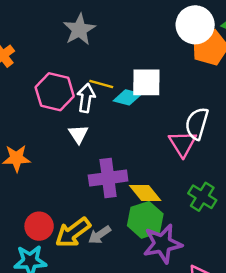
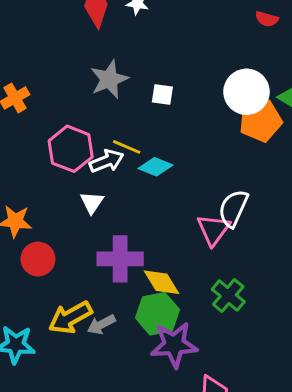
white square: (146, 82) -> (162, 95), moved, size x0.6
white arrow: (86, 98) -> (107, 161), turned 52
red circle: (39, 226) -> (38, 259), moved

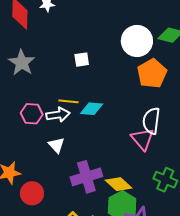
gray star: (109, 79) -> (22, 63), moved
orange pentagon: (261, 121) -> (152, 73), moved
pink hexagon: (71, 149) -> (32, 114), size x0.7
white arrow: (107, 161) -> (58, 115), turned 30

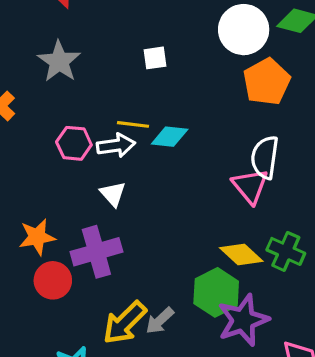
purple cross: (86, 177) -> (96, 252), moved
yellow diamond: (119, 184) -> (241, 254), moved
red circle: (32, 193) -> (53, 280), moved

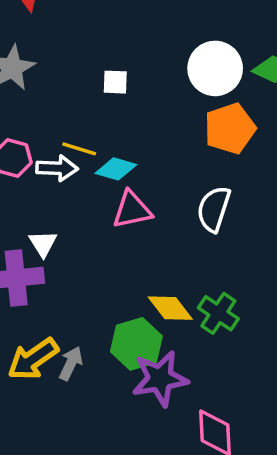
pink triangle: (250, 186) -> (132, 210), moved, turned 48
white triangle: (113, 194) -> (43, 243), moved
gray arrow: (160, 321) -> (71, 363), turned 148

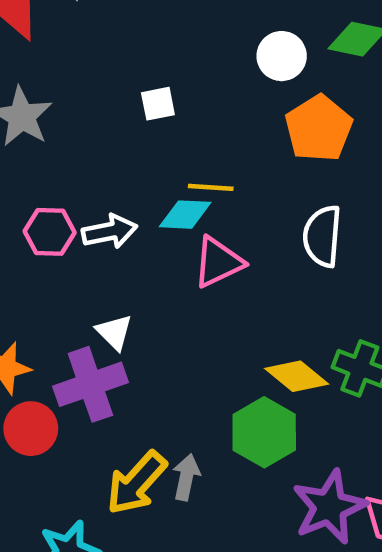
white circle: (215, 68) -> (282, 56), size x0.7
yellow line: (79, 149) -> (211, 187), moved
purple star: (160, 379) -> (329, 507), moved

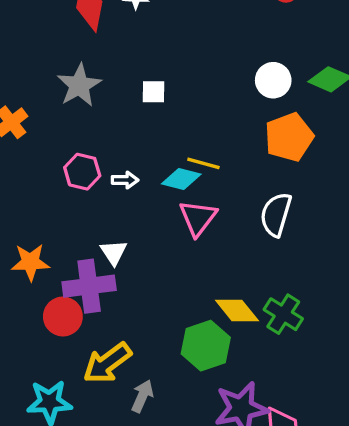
white square: (158, 104) -> (153, 92), moved
white arrow: (109, 231) -> (125, 180), size x0.7
pink triangle: (218, 262) -> (198, 218), turned -39
red circle: (31, 429) -> (63, 317), moved
gray arrow: (186, 477) -> (142, 396), moved

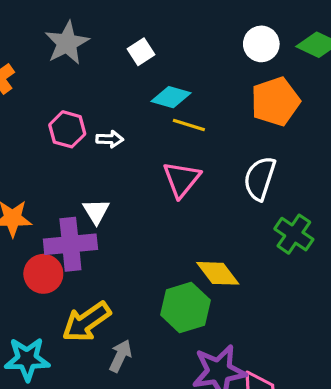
white square: (153, 92) -> (141, 52), turned -35
cyan diamond: (181, 179) -> (171, 97), moved
green cross: (283, 314) -> (294, 234), moved

